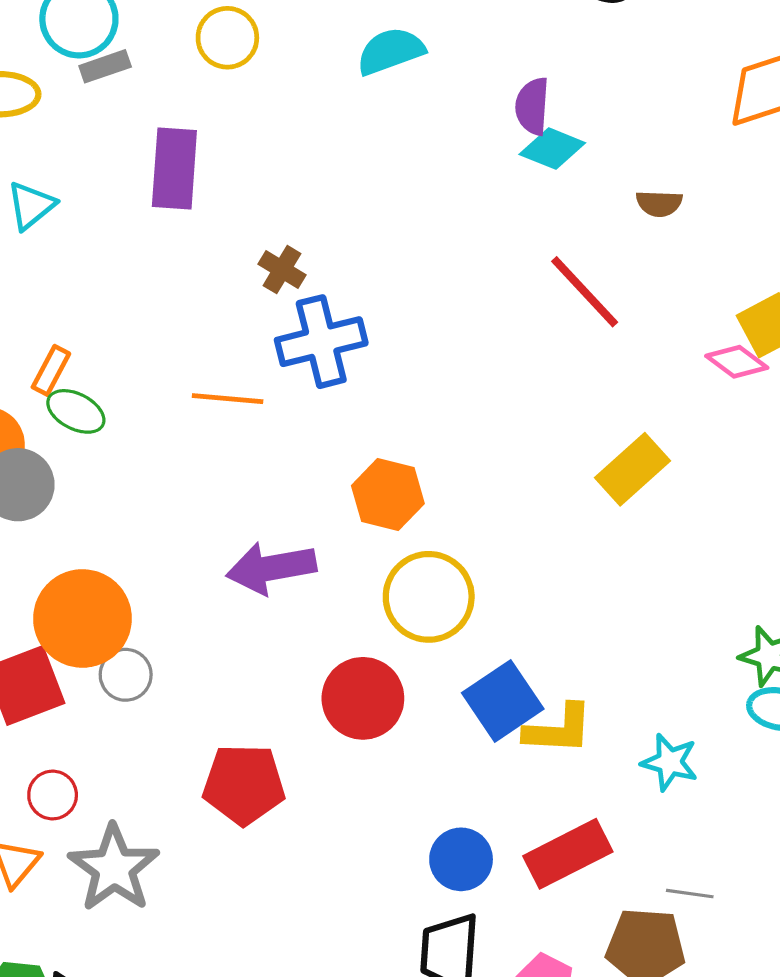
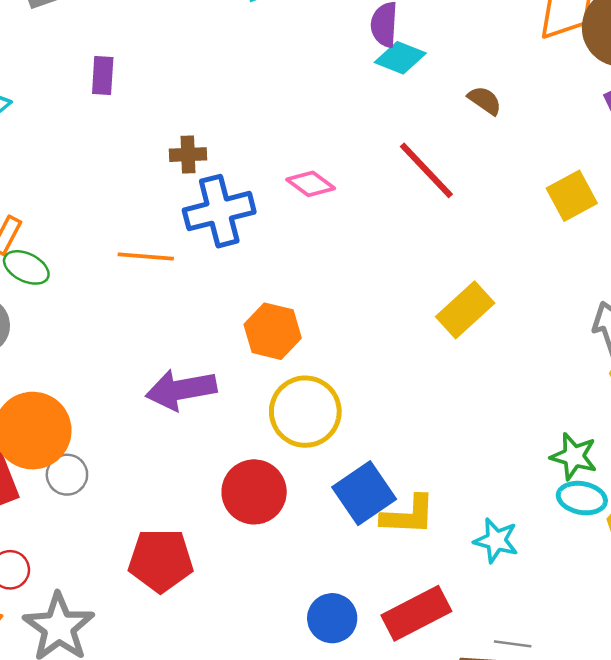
purple rectangle: (174, 169) -> (103, 76), size x0.6
brown semicircle: (659, 203) -> (485, 100), turned -147
brown cross: (282, 270) -> (188, 155), turned -33
pink diamond: (737, 362) -> (311, 184), moved

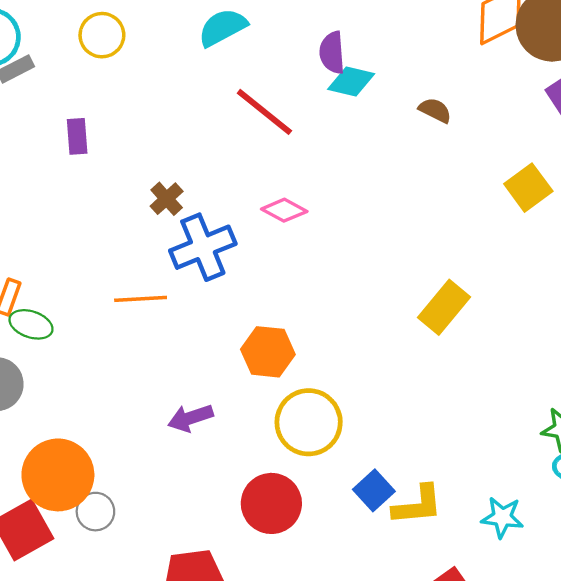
brown cross: (188, 155) -> (167, 199), turned -32
red line: (426, 170) -> (264, 112), moved
purple arrow: (181, 390) -> (190, 418), size x0.7
blue square: (364, 493) -> (374, 490), size x0.7

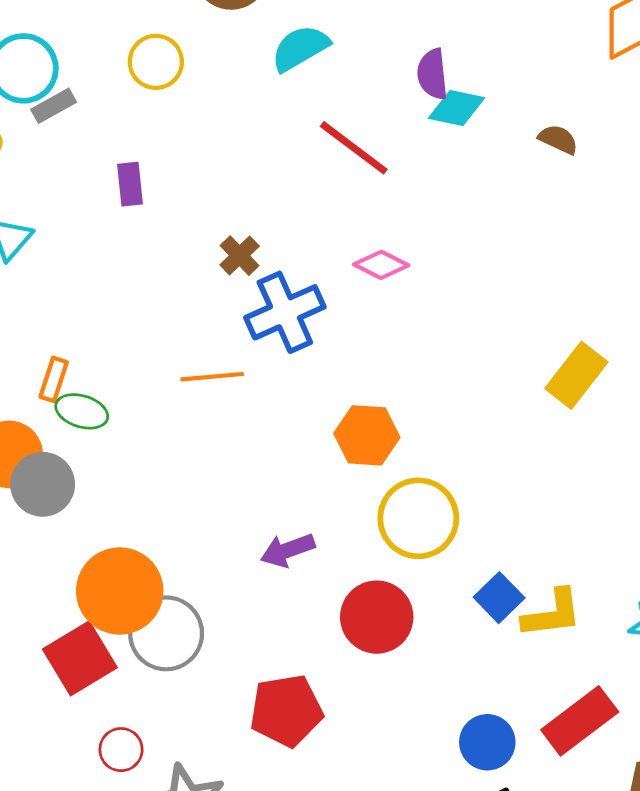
purple arrow: (190, 418) -> (288, 550), moved
gray circle: (95, 512) -> (166, 633), size x1.6

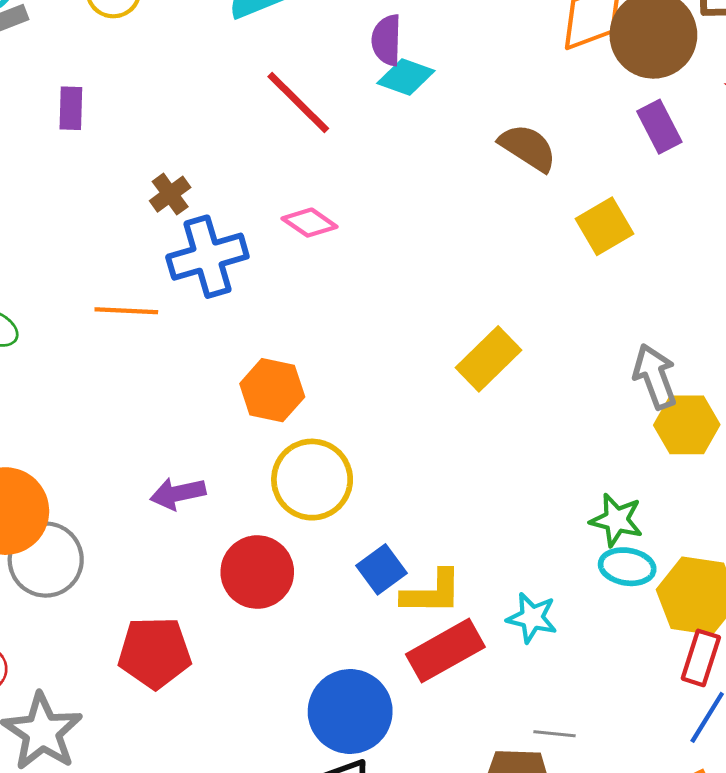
brown semicircle: (558, 139) -> (528, 148), moved, size x1.5
red rectangle: (580, 721) -> (445, 651), moved
blue circle: (487, 742) -> (350, 711), size x1.5

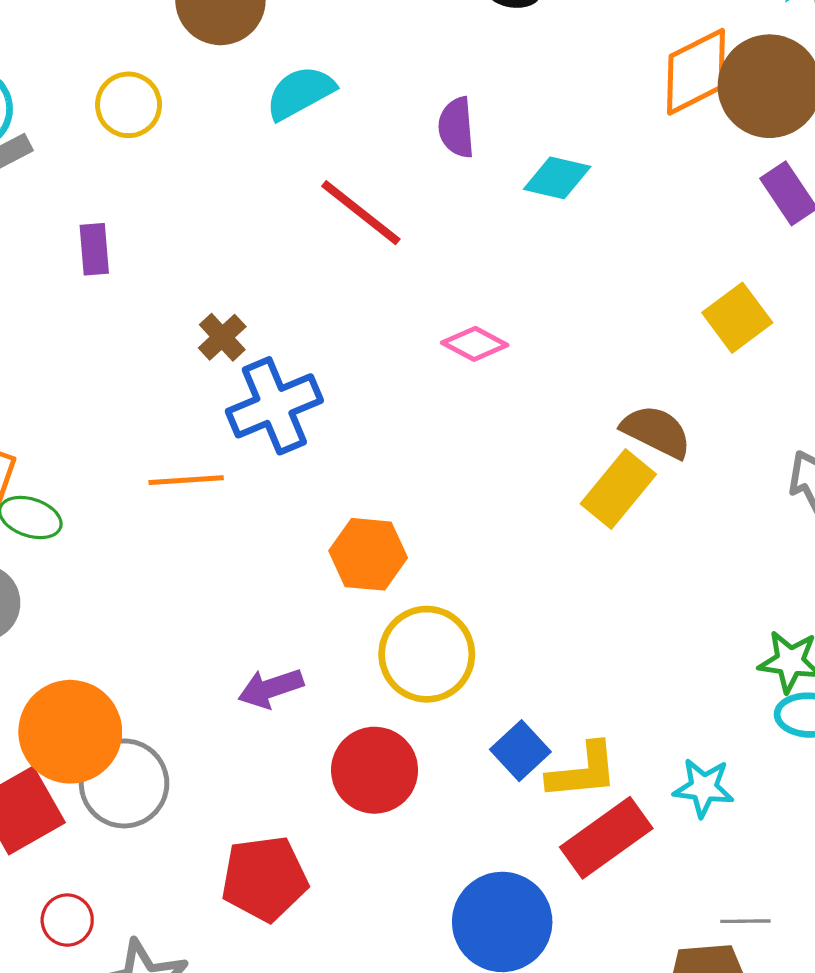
cyan diamond: (406, 77) -> (557, 178), moved
brown semicircle: (528, 148) -> (656, 432), moved
pink diamond: (310, 223) -> (475, 344), moved

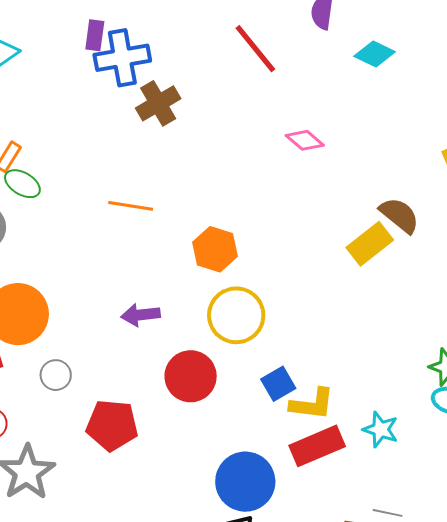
brown cross: (222, 337) -> (158, 103), size x1.5
blue cross: (274, 406) -> (122, 58), moved
orange line: (186, 480) -> (131, 206), moved
gray circle: (124, 783) -> (56, 375), moved, size x0.6

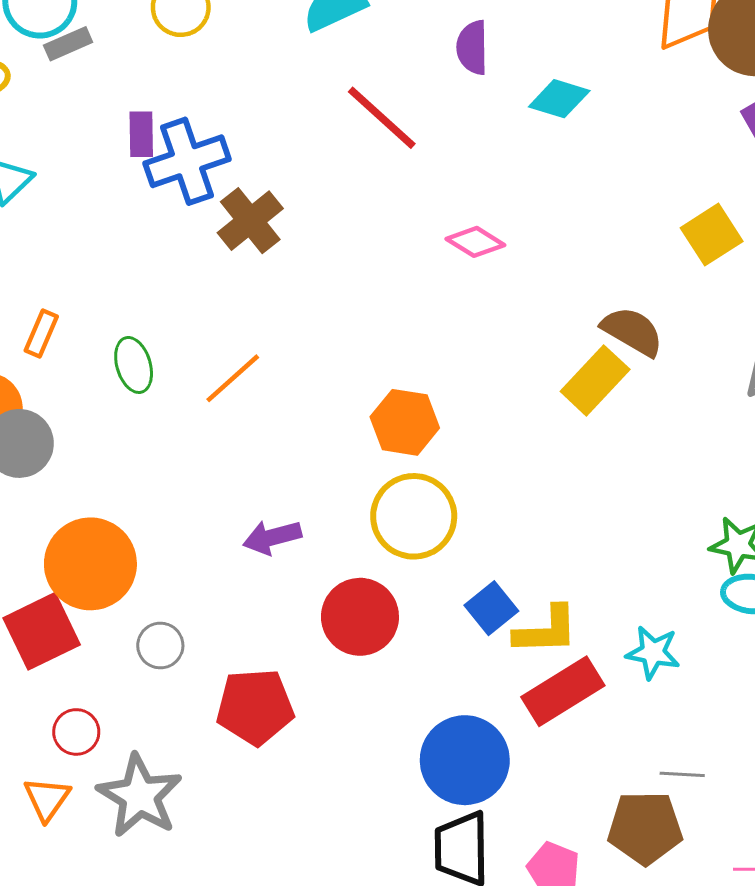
green ellipse: (22, 184) -> (134, 365), moved, turned 51
orange line: (131, 206) -> (233, 378), turned -42
orange hexagon: (215, 249) -> (405, 422), moved

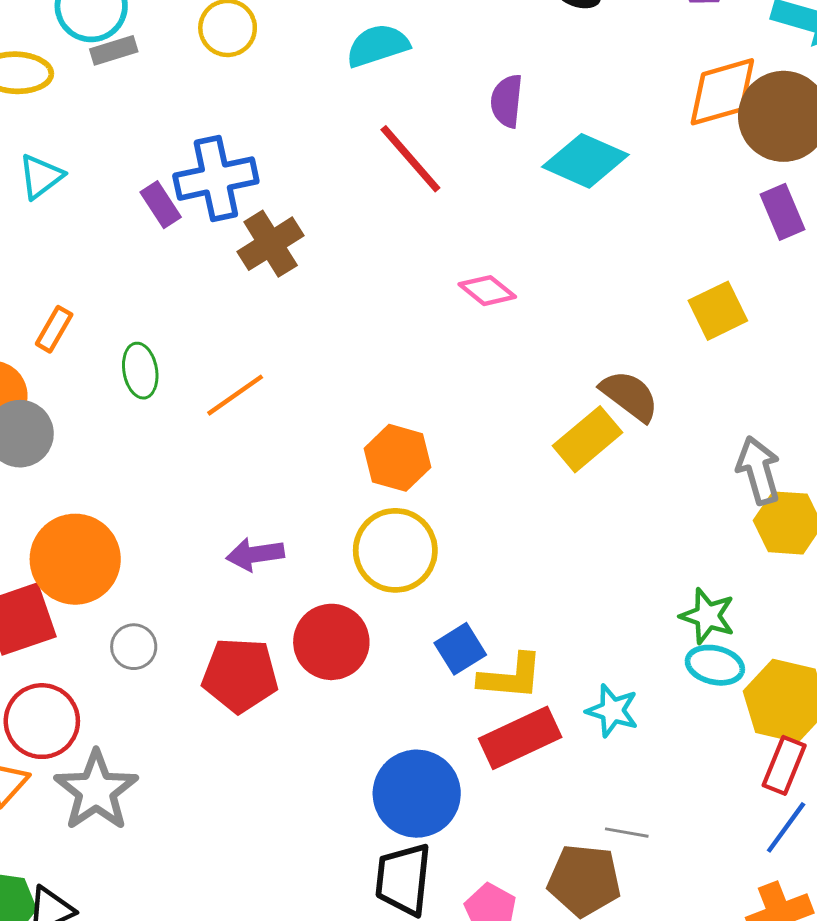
cyan diamond: (559, 99) -> (585, 161), size x1.4
purple rectangle: (141, 134) -> (161, 205), moved, turned -39
red pentagon: (255, 707) -> (240, 675), moved
red circle: (76, 732) -> (42, 721), size x1.6

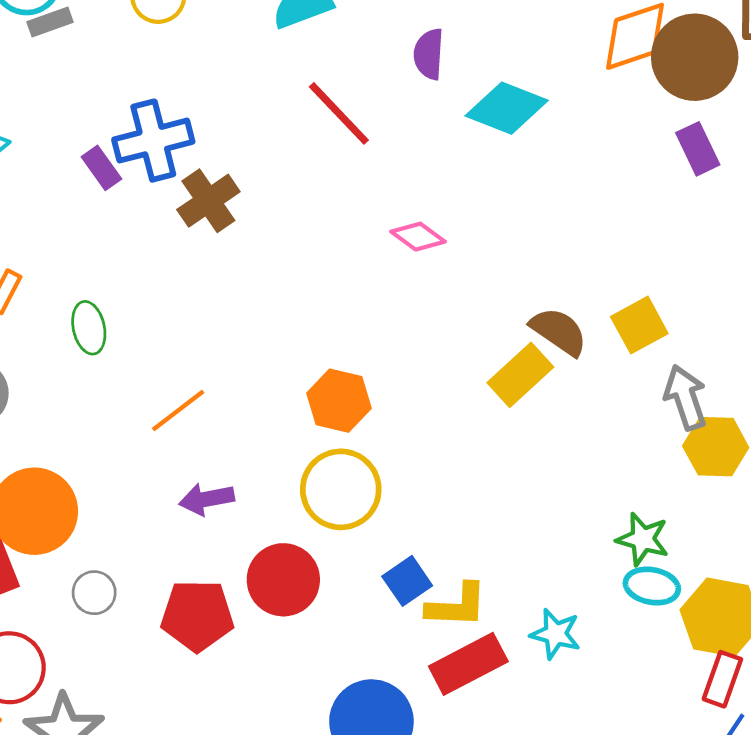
yellow square: (718, 311) -> (639, 325), moved
orange line: (235, 395) -> (178, 411), moved

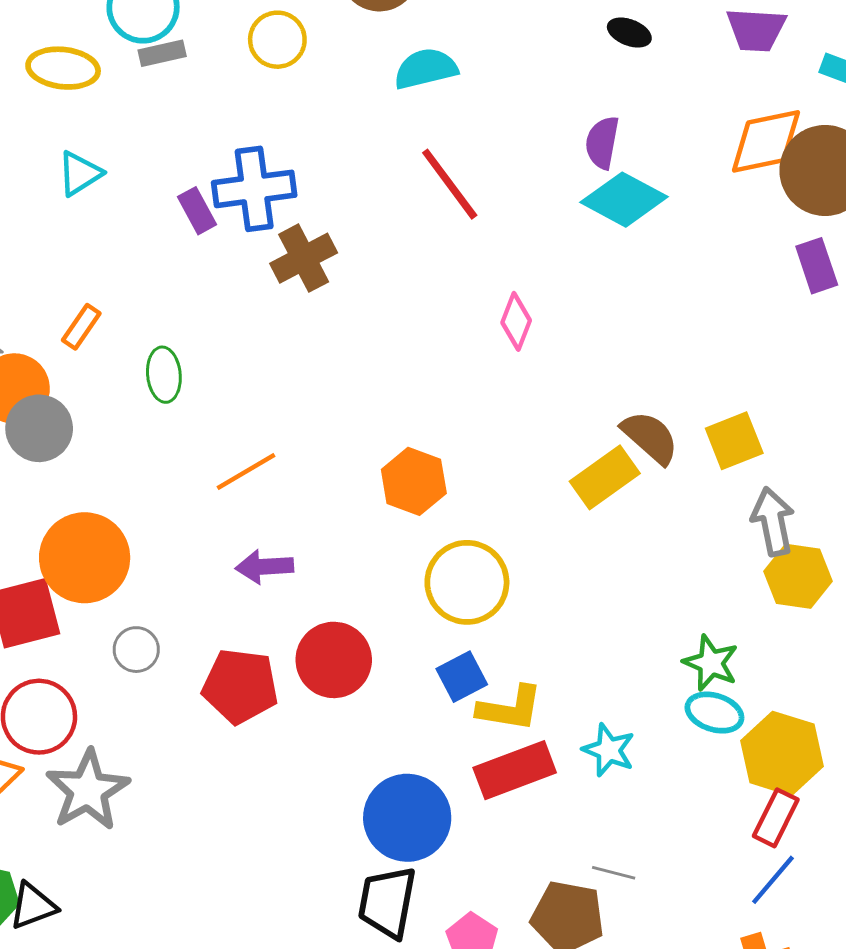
purple semicircle: (429, 54) -> (602, 142), moved
pink diamond: (418, 237) -> (516, 321), turned 68
yellow circle: (341, 489) -> (467, 582), moved

